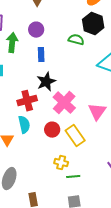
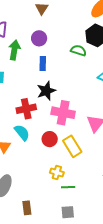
pink cross: (64, 103) -> (63, 113), turned -35
cyan semicircle: (24, 125) -> (22, 133), turned -30

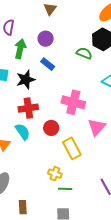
blue rectangle: (43, 64) -> (48, 64), turned -56
black star: (46, 91) -> (26, 80), moved
pink cross: (63, 113) -> (73, 102), moved
red circle: (50, 139) -> (51, 128), moved

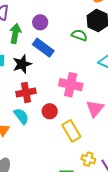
blue rectangle: (48, 64) -> (43, 48), size x1.5
yellow cross: (55, 174) -> (88, 159), moved

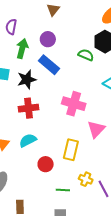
red circle: (50, 111) -> (46, 164), moved
cyan semicircle: (21, 116) -> (28, 140), moved, turned -84
yellow rectangle: (71, 131) -> (71, 150), turned 40

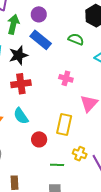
green semicircle: (86, 55) -> (76, 39), moved
pink cross: (74, 104) -> (66, 78), size x0.6
cyan semicircle: (28, 140) -> (21, 116), turned -96

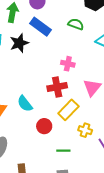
red cross: (21, 84) -> (57, 87), moved
yellow rectangle: (64, 124) -> (68, 110), turned 35
yellow cross: (80, 154) -> (85, 130), moved

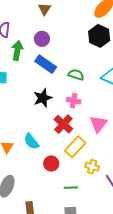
green semicircle: (76, 24) -> (76, 75), moved
black star: (19, 43) -> (43, 98), moved
red cross: (57, 87) -> (63, 124), turned -36

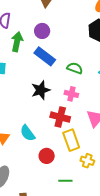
red cross: (63, 124) -> (60, 117), turned -30
yellow rectangle: (75, 147) -> (71, 140), turned -65

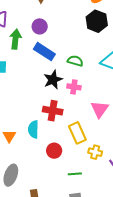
black star: (41, 90) -> (53, 80), moved
red cross: (60, 117) -> (53, 111), moved
cyan semicircle: (28, 133) -> (33, 129), turned 42

